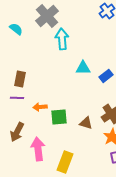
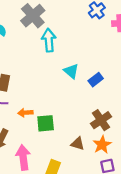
cyan triangle: (83, 68) -> (71, 71), turned 42
brown triangle: (86, 123) -> (78, 144), moved

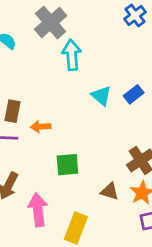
blue rectangle: (96, 80) -> (134, 94), moved
orange arrow: (25, 113) -> (41, 127), moved

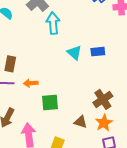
blue rectangle: (134, 94) -> (98, 52), turned 32
orange arrow: (41, 127) -> (31, 83), moved

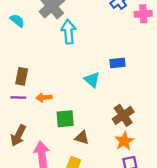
cyan triangle: (74, 53) -> (92, 80), moved
brown triangle: (81, 122) -> (82, 138), moved

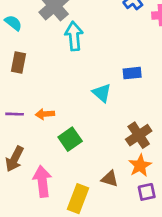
brown rectangle: (22, 76) -> (19, 63), moved
green square: (65, 119) -> (70, 139), turned -30
brown triangle: (82, 138) -> (110, 179), moved

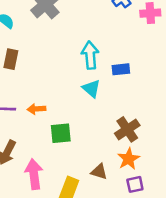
cyan arrow: (74, 36) -> (90, 55), moved
green square: (70, 139) -> (61, 133), turned 30

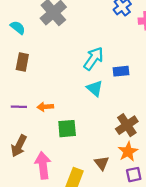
cyan arrow: (90, 55) -> (94, 59), turned 40
brown triangle: (99, 172) -> (102, 163), turned 35

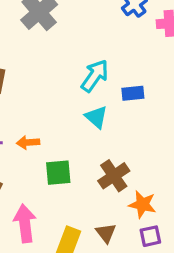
brown cross: (127, 125) -> (114, 176), moved
orange star: (128, 152) -> (142, 204), turned -30
brown triangle: (102, 163) -> (106, 233), moved

